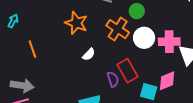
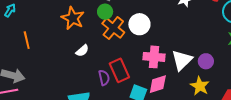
green circle: (137, 11) -> (105, 12), moved
white circle: (144, 38) -> (139, 24), moved
pink cross: (169, 42) -> (154, 57), moved

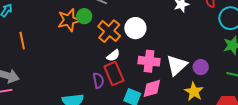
green circle: (105, 12) -> (84, 16), moved
orange star: (73, 18) -> (69, 20), turned 30
white semicircle: (82, 51) -> (113, 55), moved

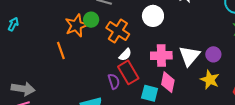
white circle: (135, 28) -> (153, 16), moved
orange line: (22, 41) -> (61, 50), moved
pink diamond: (152, 88) -> (168, 82), turned -55

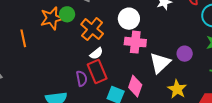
orange line: (61, 50) -> (23, 38), moved
purple circle: (213, 54) -> (185, 54), moved
pink cross: (161, 55) -> (135, 42), moved

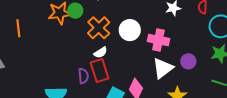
white circle: (129, 19) -> (130, 30), moved
orange line: (23, 38) -> (18, 28), moved
pink cross: (135, 42) -> (158, 40), moved

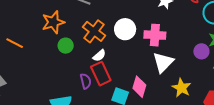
green circle: (75, 11) -> (66, 46), moved
orange line: (18, 28) -> (15, 43), turned -48
purple circle: (188, 61) -> (201, 51), moved

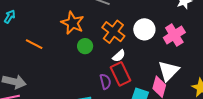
orange star: (53, 22) -> (73, 23), turned -30
pink cross: (155, 35) -> (174, 35), turned -35
white triangle: (163, 62) -> (169, 71), moved

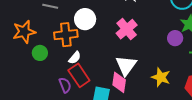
orange star: (73, 23) -> (24, 32), turned -30
white circle: (144, 29) -> (85, 19), moved
orange cross: (113, 32) -> (66, 35), turned -35

